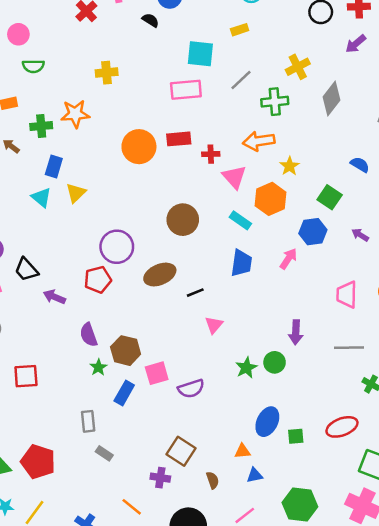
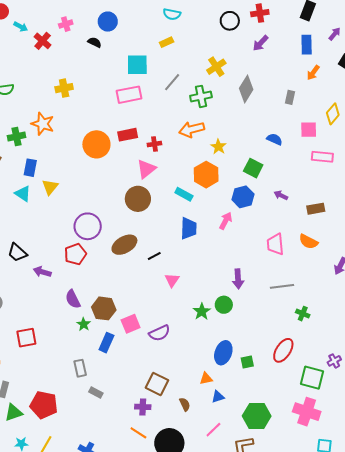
orange star: (75, 114) -> (43, 124), turned 30
pink triangle: (234, 177) -> (146, 169), moved, turned 40
red ellipse: (342, 427) -> (283, 350), turned -30
orange line: (132, 507) -> (138, 433), moved

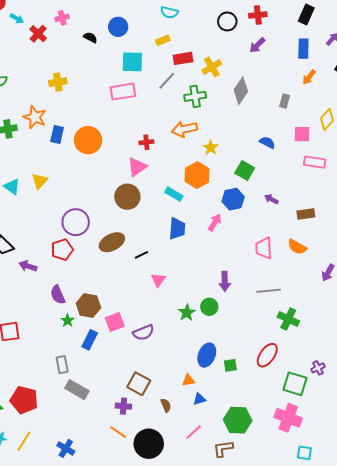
blue circle: (108, 22) -> (118, 27), moved
red rectangle: (128, 135) -> (183, 58), moved
blue rectangle: (30, 168) -> (57, 135), moved
green cross: (303, 314) -> (288, 319), size x1.5
gray rectangle: (96, 392) -> (77, 390), size x1.6

